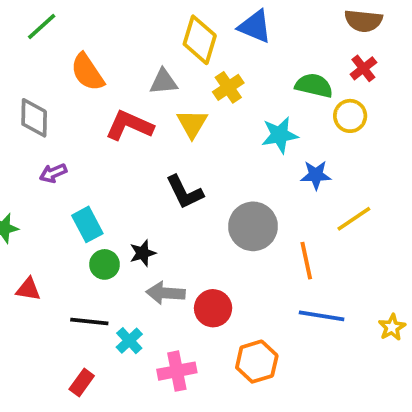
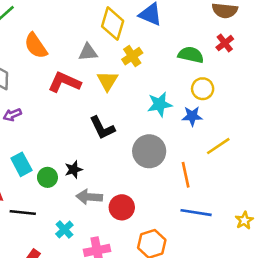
yellow circle: (350, 116) -> (203, 89), moved
cyan star: (280, 135) -> (160, 104), moved
cyan rectangle: (87, 224) -> (21, 164), moved
black line: (89, 322) -> (23, 213), moved

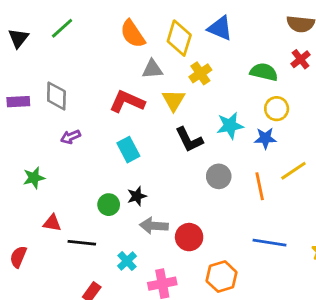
orange semicircle: (36, 46) -> (133, 34), moved
black L-shape: (102, 128) -> (189, 140), moved
gray circle: (149, 151) -> (219, 176), size x0.7
cyan rectangle: (21, 164) -> (128, 150), moved
orange line: (186, 175) -> (260, 186), moved

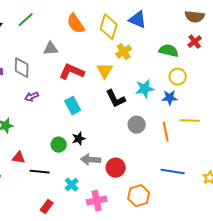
gray triangle: (152, 69) -> (51, 49), moved
yellow line: (293, 171) -> (190, 121), turned 36

